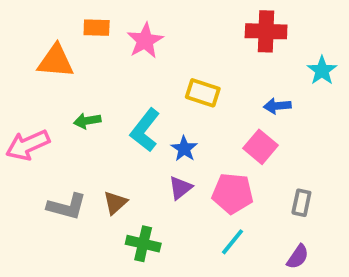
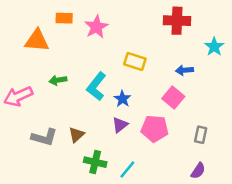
cyan line: (233, 242) -> (127, 170), moved

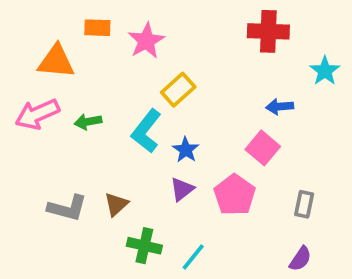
yellow rectangle: (135, 62) -> (178, 90), moved, turned -60
pink arrow: (18, 96) -> (37, 114), moved
pink pentagon: (155, 129) -> (235, 195), turned 30

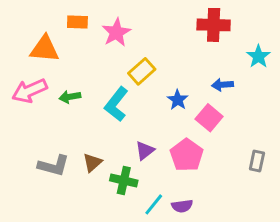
blue star: (186, 150) -> (178, 100), moved
gray rectangle: (304, 204) -> (257, 161), moved
green cross: (144, 246) -> (124, 181), moved
purple semicircle: (300, 259) -> (182, 206), moved, turned 48

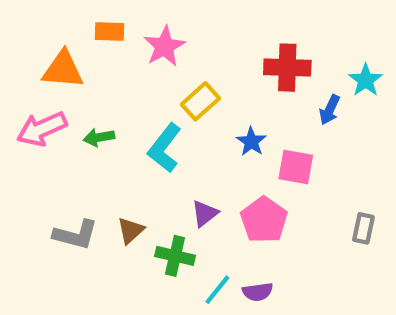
red cross: (214, 25) -> (287, 68), moved
blue arrow: (223, 85) -> (330, 110), moved, turned -60
pink square: (209, 118) -> (296, 167), turned -30

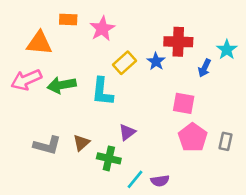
green arrow: (99, 137) -> (62, 85), size x1.5
blue star: (251, 142) -> (156, 61), moved
cyan L-shape: (164, 148) -> (102, 92), turned -32
pink pentagon: (264, 220) -> (193, 137), moved

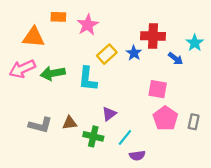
blue arrow: (204, 68) -> (176, 59), turned -77
brown triangle: (81, 143) -> (70, 123), turned 35
cyan line: (135, 179) -> (125, 138), moved

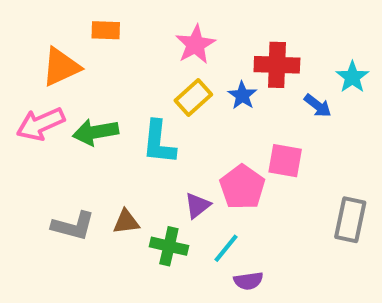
pink star: (88, 25) -> (195, 44), moved
orange triangle: (34, 37) -> (61, 67), turned -30
pink pentagon: (165, 118) -> (242, 187), moved
gray rectangle: (194, 122) -> (350, 220), size x1.5

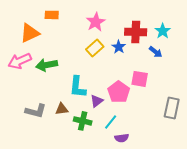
cyan star: (352, 77) -> (163, 31), moved
cyan L-shape: (159, 142) -> (78, 87), moved

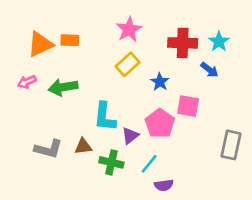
orange rectangle: (52, 15) -> (70, 40), moved
blue star: (119, 47) -> (160, 82), moved
pink arrow: (20, 61) -> (27, 82), size x0.6

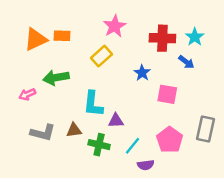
yellow rectangle: (128, 64) -> (101, 56), moved
pink arrow: (27, 82) -> (27, 94), moved
pink pentagon: (160, 123) -> (170, 140), moved
purple triangle: (130, 136) -> (116, 121), turned 35

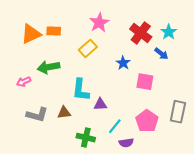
red cross: (162, 38) -> (141, 33), turned 35
green cross: (99, 145) -> (86, 138), moved

